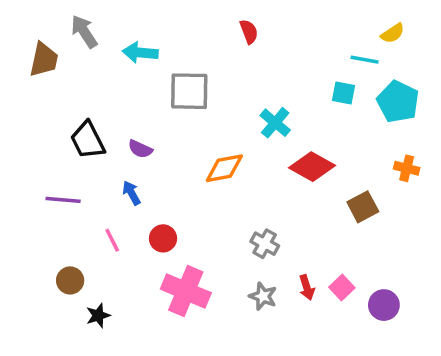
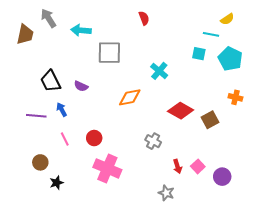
red diamond: (312, 167) -> (181, 111), moved
blue arrow: (131, 193) -> (62, 110), moved
gray star: (263, 296) -> (166, 193), moved

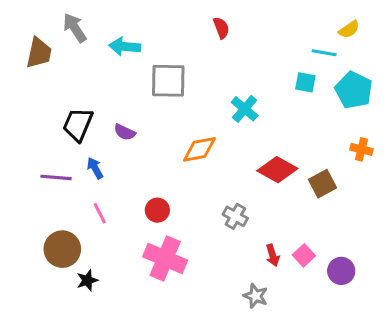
black trapezoid: (50, 81) -> (78, 124), turned 50
red circle: (94, 138) -> (157, 210), moved
brown circle: (40, 162) -> (62, 249), size x1.5

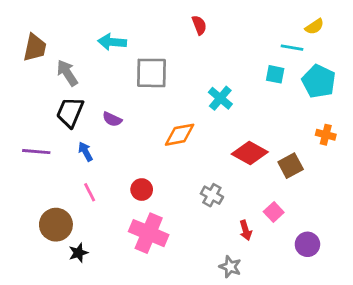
gray arrow: (75, 28) -> (67, 73), moved
purple line: (56, 177) -> (36, 152), moved
pink square: (304, 255) -> (274, 212), moved

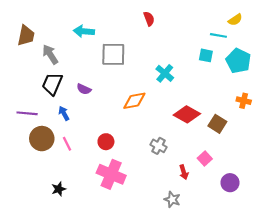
brown square: (291, 166) -> (217, 124), turned -30
brown circle: (56, 225) -> (42, 139), moved

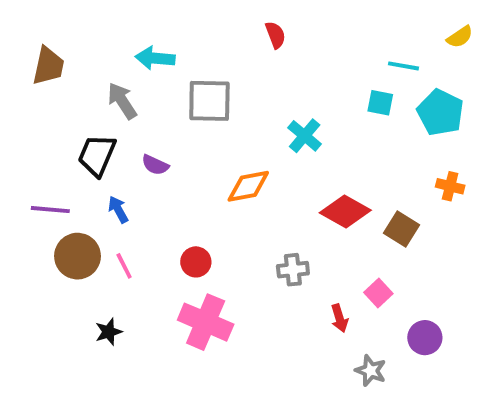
yellow semicircle: (235, 20) -> (460, 37), moved
gray arrow: (50, 54) -> (122, 101), moved
gray cross: (158, 146) -> (293, 270), turned -35
black star: (59, 189) -> (109, 332), moved
gray star: (172, 200) -> (371, 371), moved

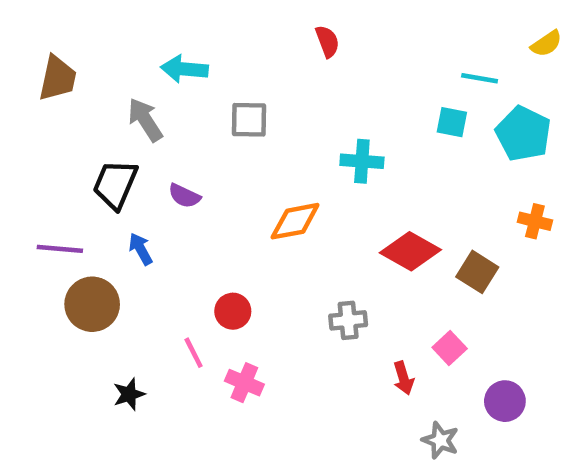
gray square: (209, 101) -> (249, 120), size x0.7
cyan cross: (305, 136) -> (362, 161), turned -36
pink line: (124, 266) -> (194, 353), moved
pink cross: (206, 322) -> (244, 383), size x0.6

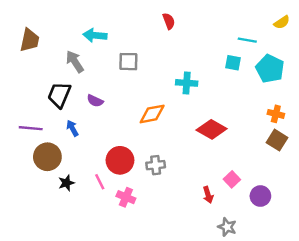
brown square: (477, 272) -> (277, 140), moved
red circle: (233, 311) -> (120, 160), size x1.5
gray cross: (348, 320) -> (156, 165), moved
black star: (129, 394) -> (66, 183), moved
purple circle: (505, 401) -> (260, 196), moved

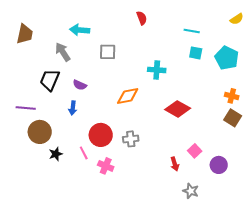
cyan line: (247, 40) -> (192, 31), moved
blue arrow: (72, 128) -> (73, 108), moved, turned -144

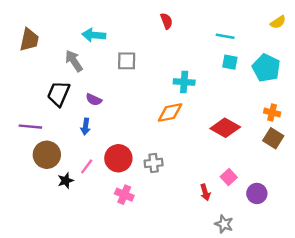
orange diamond: (128, 96) -> (170, 112), moved
red diamond: (178, 109) -> (225, 128), moved
pink line: (84, 153) -> (87, 166), moved, turned 64

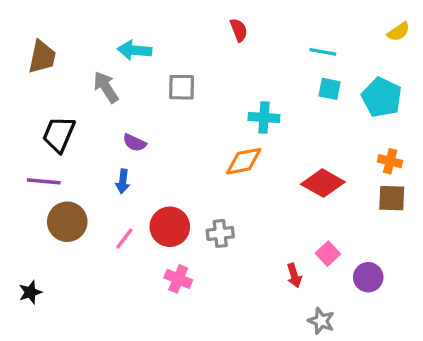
black trapezoid: (59, 94) -> (59, 134), moved
brown square: (273, 138) -> (392, 198), turned -30
black star: (66, 181) -> (30, 292), moved

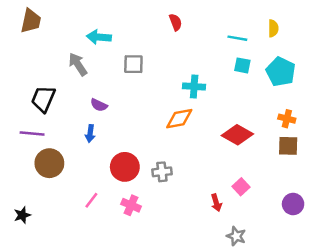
yellow semicircle: (398, 32) -> (273, 28), moved, turned -56
brown trapezoid: (42, 57) -> (31, 21), moved
pink line: (124, 239) -> (91, 200), moved
purple circle: (368, 277) -> (293, 204), moved

